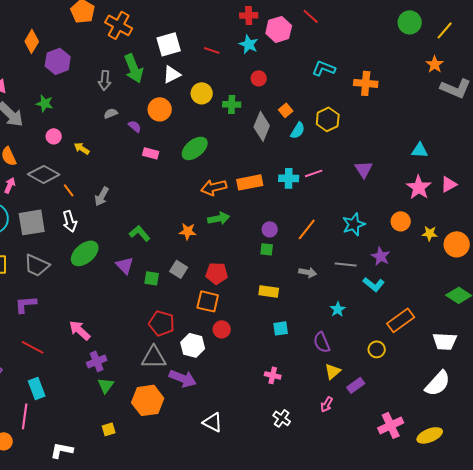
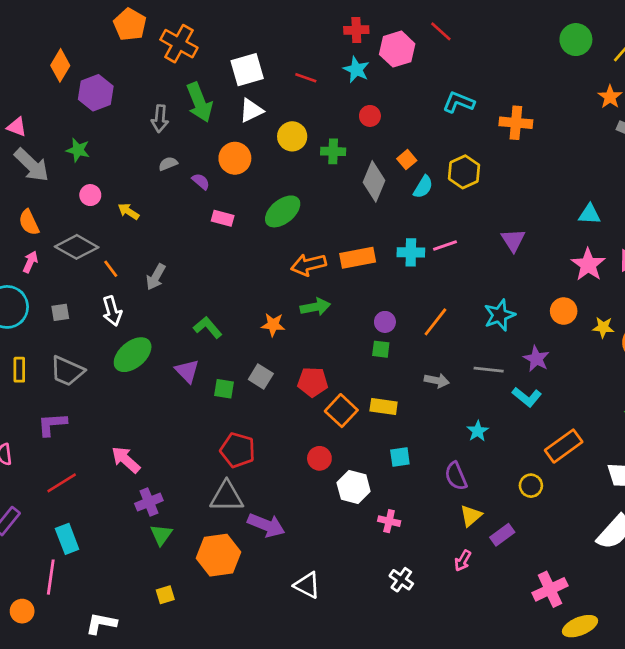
gray square: (32, 222) -> (60, 312), size x0.5
orange square: (208, 301) -> (341, 411), moved, turned 30
white hexagon: (193, 345) -> (354, 487), moved
red line: (33, 347) -> (62, 483), turned -60
yellow ellipse: (430, 435) -> (580, 626), moved

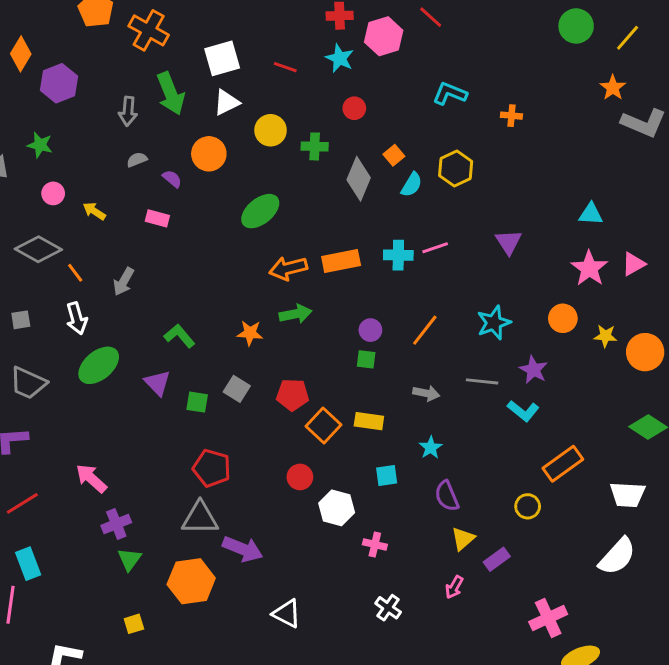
orange cross: (516, 123) -> (511, 116), size x0.6
pink rectangle: (223, 218) -> (157, 218), moved
cyan star: (478, 431) -> (431, 448), moved

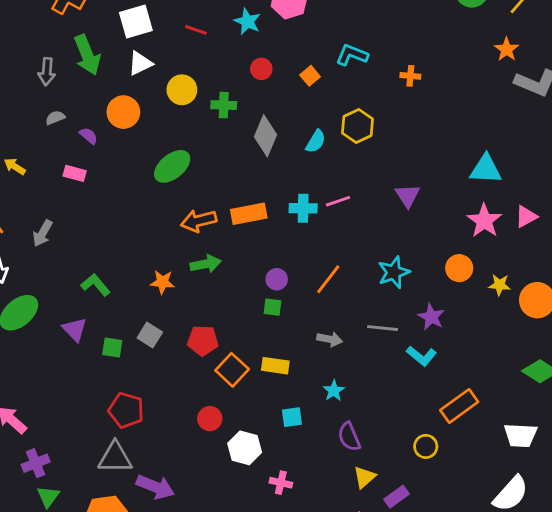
orange square: (394, 155) -> (310, 76), moved
cyan triangle: (591, 214) -> (486, 169), size x1.4

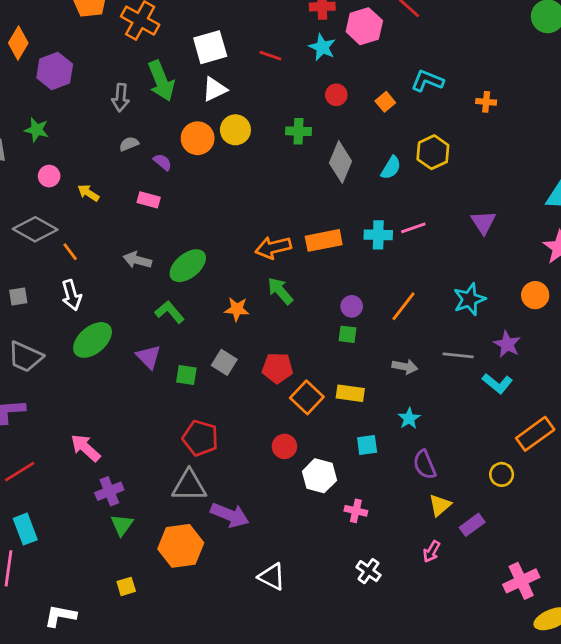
yellow circle: (182, 90) -> (235, 130), moved
green ellipse: (172, 166) -> (188, 266), moved
gray arrow: (43, 233) -> (137, 260), moved, turned 76
green arrow: (206, 264) -> (280, 291), turned -120

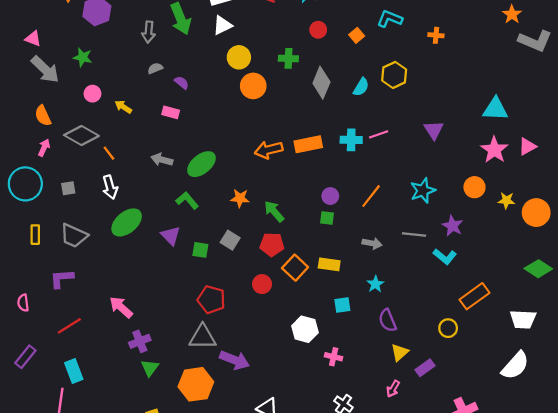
orange circle: (198, 138) -> (253, 86), moved
green arrow: (280, 291) -> (274, 211), moved
red circle: (284, 446) -> (262, 284), moved

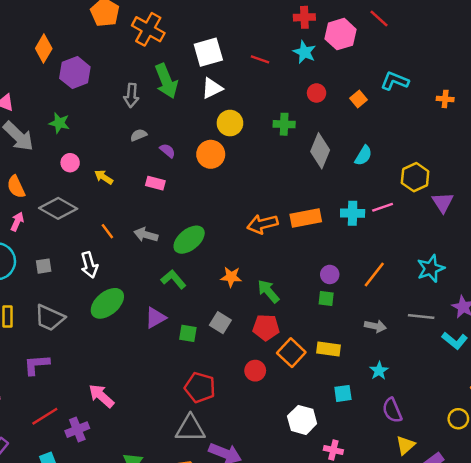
yellow hexagon: (394, 75) -> (415, 177), moved
orange circle: (253, 86) -> (211, 154), moved
orange line: (109, 153) -> (107, 231), moved
purple triangle: (171, 236) -> (155, 318), turned 45
purple cross: (140, 341) -> (77, 430), moved

